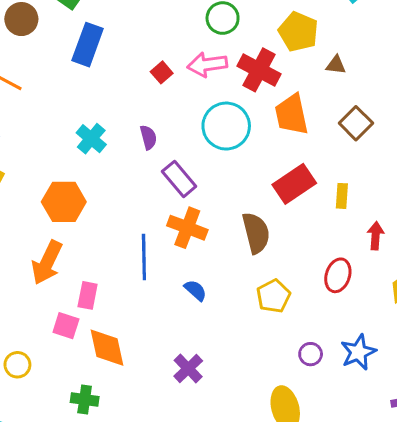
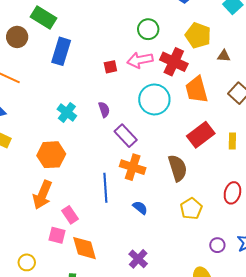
red square: (162, 72) -> (110, 67), turned 32
pink rectangle: (88, 295) -> (70, 215), turned -42

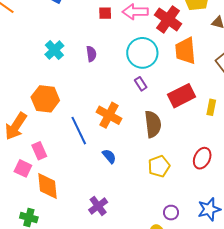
purple rectangle: (126, 136) -> (141, 84), moved, size x0.6
orange hexagon: (51, 155) -> (45, 99), moved
blue line: (105, 188) -> (79, 131), turned -32
purple circle: (217, 245) -> (171, 213), moved

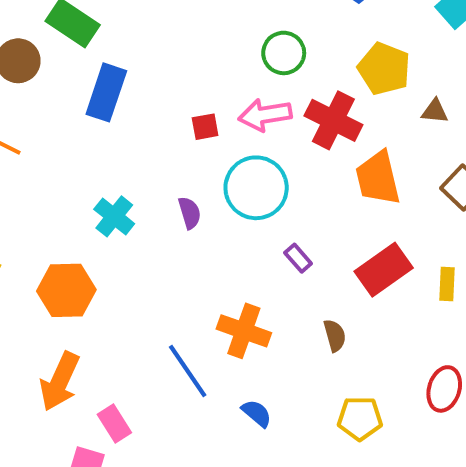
cyan circle: (142, 53) -> (256, 188), moved
orange hexagon: (45, 99) -> (66, 290), moved
brown semicircle: (153, 124) -> (335, 335), size x0.6
yellow pentagon: (159, 166) -> (360, 418), turned 30

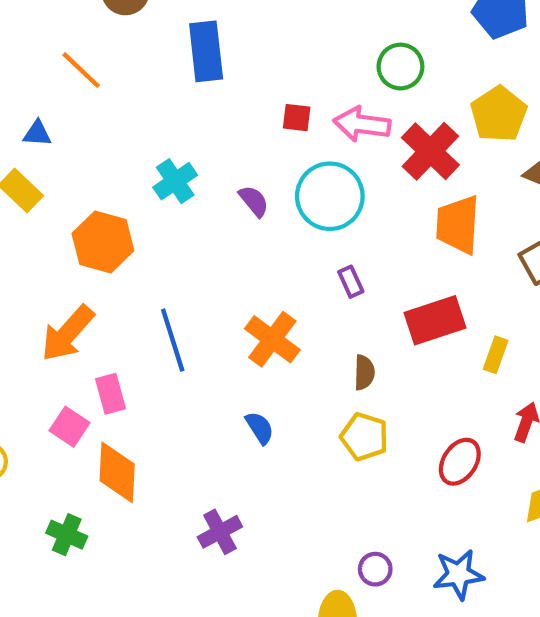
blue rectangle: (106, 92) -> (206, 51), turned -42
purple semicircle: (190, 213) -> (254, 201), turned -40
blue line: (188, 371) -> (173, 340), moved
yellow pentagon: (360, 418) -> (364, 437), moved

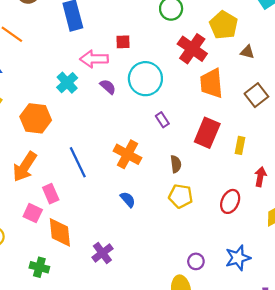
pink arrow: (362, 124) -> (94, 59), moved
red rectangle: (435, 320) -> (207, 133), turned -40
purple cross: (220, 532) -> (102, 253), moved

